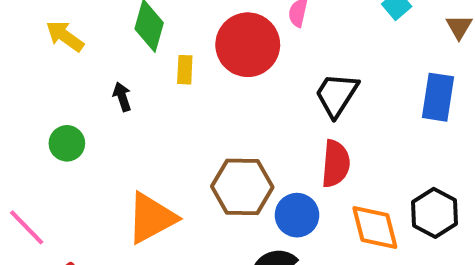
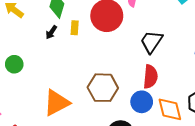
black arrow: (122, 97) -> (51, 32), moved, turned -128
blue circle: (297, 215) -> (142, 102), moved

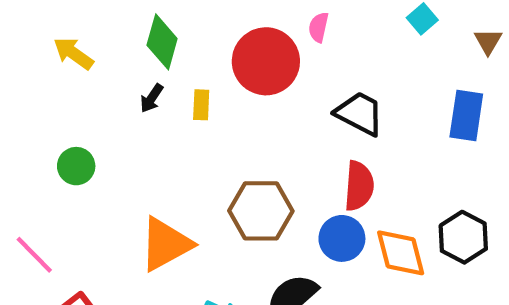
yellow rectangle: (75, 28) -> (201, 105), moved
black trapezoid: (151, 42) -> (360, 113), turned 85

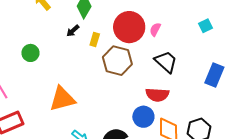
pink semicircle: (319, 27) -> (155, 29), moved
red semicircle: (359, 186) -> (157, 95), turned 75
brown hexagon: (261, 211) -> (117, 61), moved

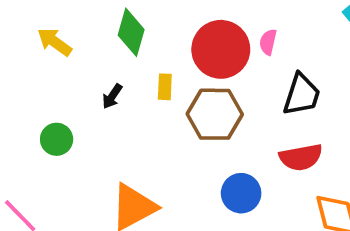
black arrow: (73, 31) -> (112, 96), moved
black trapezoid: (166, 62) -> (302, 95), turned 80
blue circle: (143, 117) -> (241, 193), moved

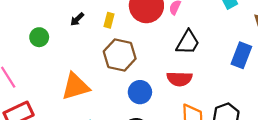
brown hexagon: (215, 114) -> (120, 55), moved

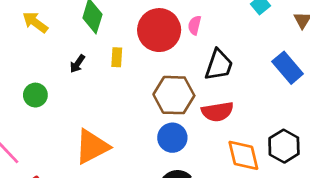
brown hexagon: (120, 55) -> (174, 95), moved
blue rectangle: (241, 55) -> (288, 68), turned -50

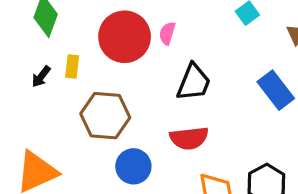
black arrow: (77, 64) -> (41, 77), moved
brown hexagon: (174, 95) -> (105, 116), moved

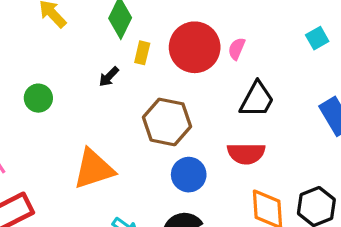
yellow rectangle: (72, 67) -> (142, 53), moved

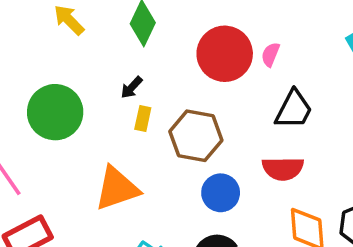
yellow rectangle: (142, 53) -> (143, 119), moved
green circle: (38, 98) -> (55, 112), size x1.8

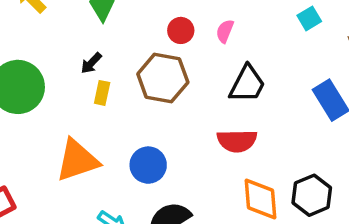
red circle: (225, 54) -> (181, 30), size x0.5
brown hexagon: (196, 136) -> (163, 78), moved
blue circle: (221, 193) -> (148, 165), moved

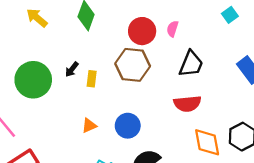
red circle: (181, 30) -> (142, 31), size x1.5
black arrow: (91, 63) -> (72, 69), moved
orange triangle: (77, 160) -> (89, 126), moved, size x0.5

